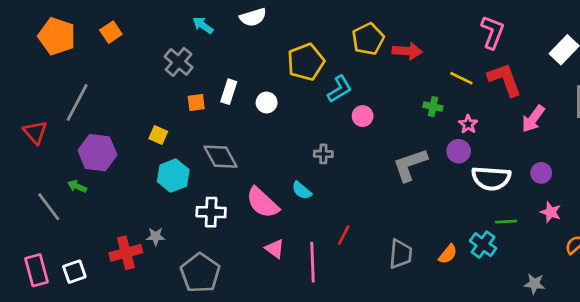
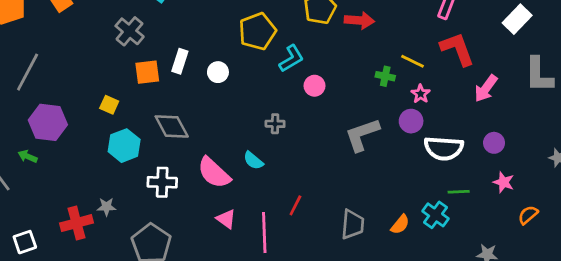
yellow line: (461, 78) -> (412, 61), moved
orange square: (196, 103) -> (147, 72), size x1.4

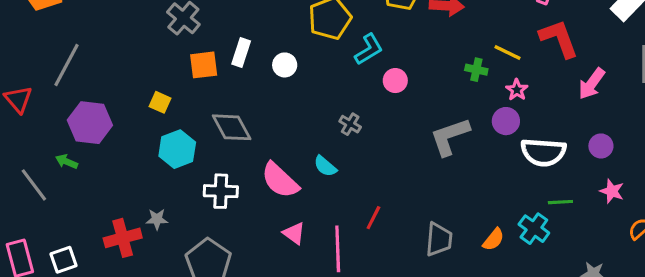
gray cross: (275, 124) -> (350, 124), turned 30

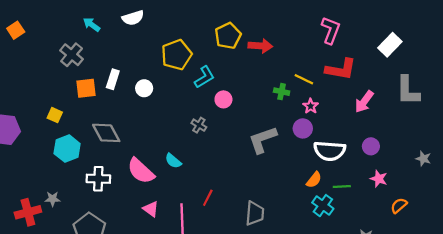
red L-shape: (559, 38) -> (341, 69), turned 120
gray cross: (350, 124) -> (199, 125), moved
orange semicircle: (493, 239) -> (314, 180), moved

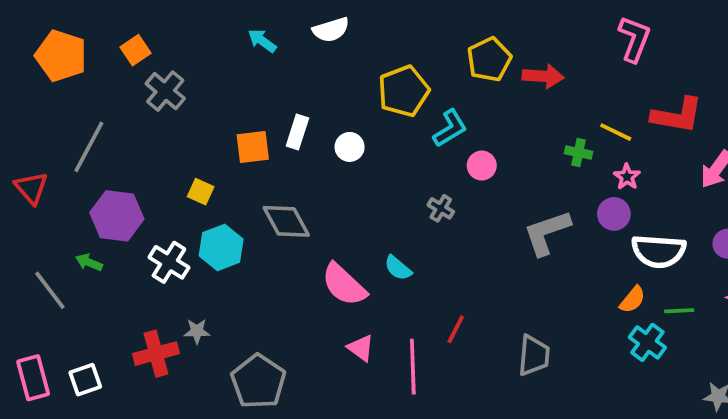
pink L-shape: (331, 30) -> (634, 39), moved
gray cross: (72, 55) -> (165, 91), moved
white cross: (98, 179) -> (169, 262), moved, turned 30

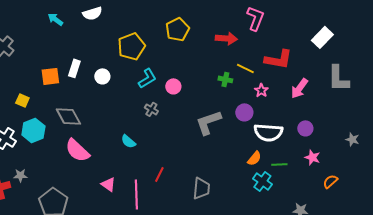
red arrow: (543, 76) -> (226, 38), moved
cyan L-shape: (450, 128) -> (147, 78), moved
pink star: (627, 177) -> (261, 90), moved
pink semicircle: (344, 285) -> (77, 150), moved

